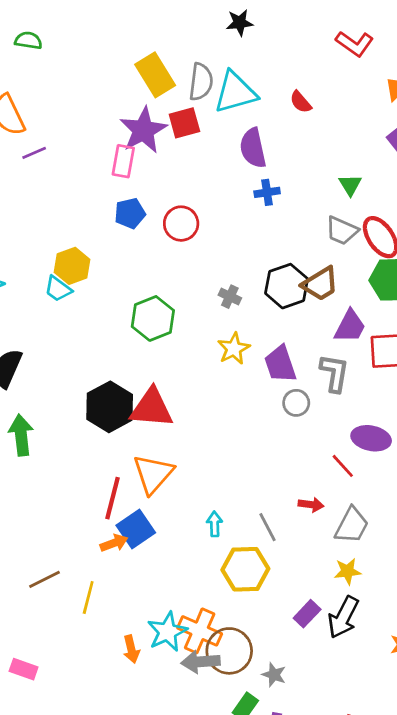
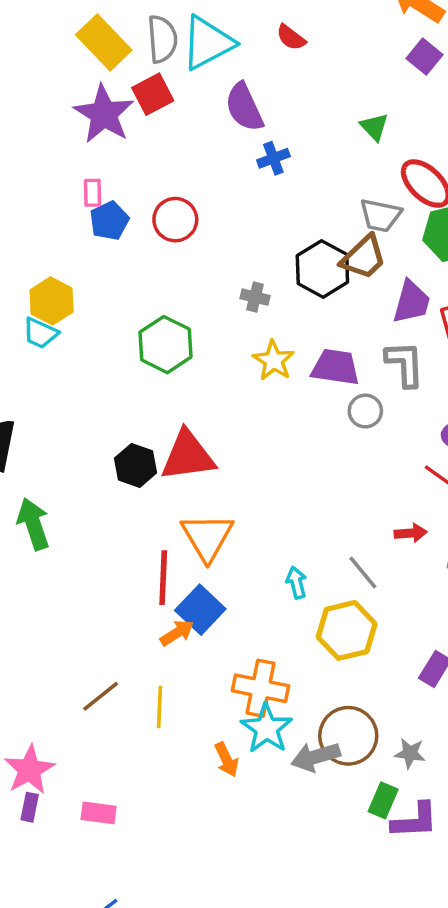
pink rectangle: (123, 161) -> (92, 193), moved, size x0.7
gray trapezoid: (342, 231) -> (381, 215), moved
purple trapezoid: (280, 364) -> (335, 367), turned 129
black hexagon: (110, 407) -> (136, 465), size x0.7
orange cross: (200, 631) -> (260, 688), moved

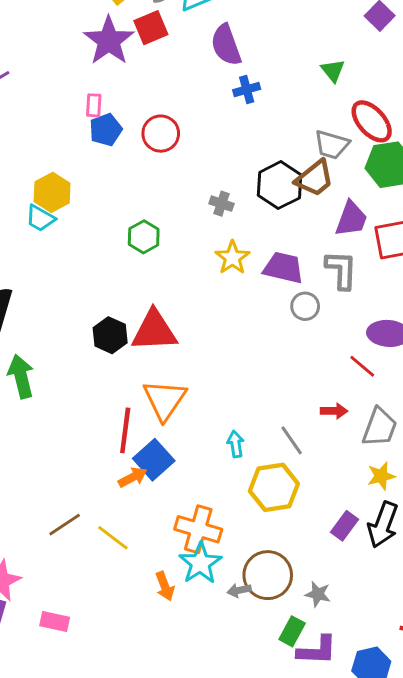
green hexagon: (166, 345) -> (144, 237), size x0.7
yellow line: (160, 707) -> (113, 538), turned -60
gray arrow: (316, 757) -> (239, 590), size x0.6

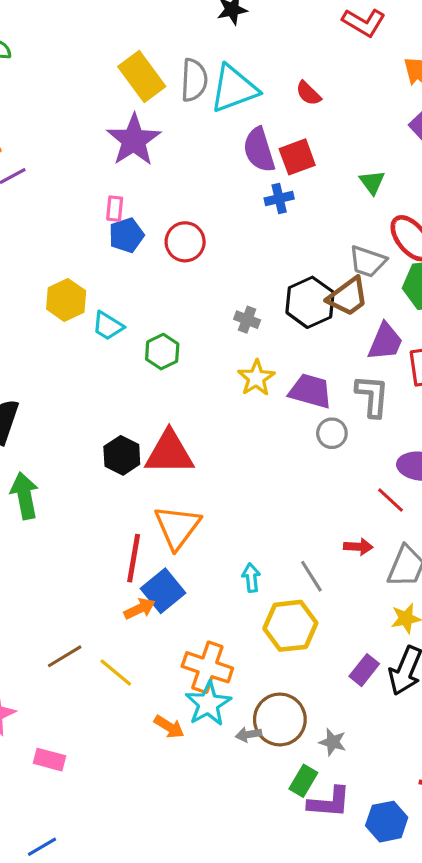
red square: (151, 28) -> (297, 157), moved
cyan trapezoid: (40, 218) -> (108, 326), moved
orange arrow: (165, 586) -> (169, 727), turned -40

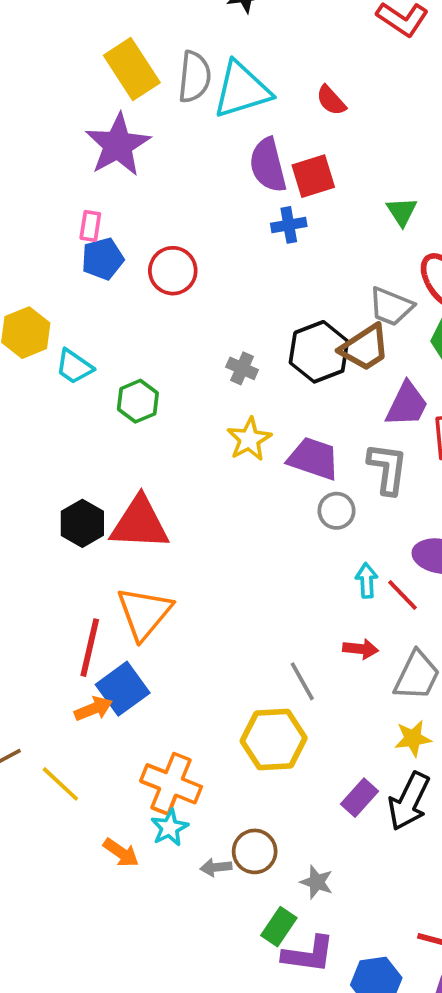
cyan arrow: (251, 578) -> (367, 580), moved
cyan star: (208, 704) -> (170, 828), size x0.7
brown circle: (280, 719) -> (255, 851), size x0.7

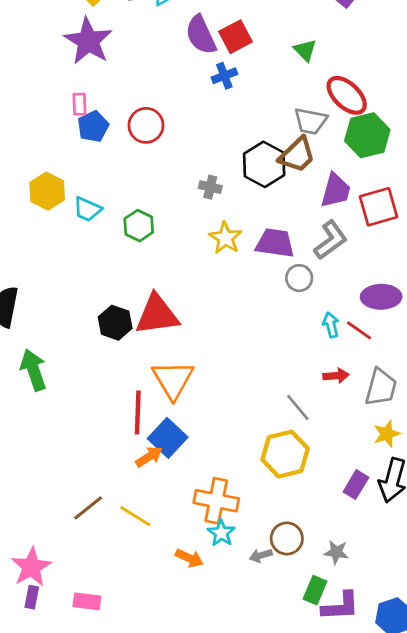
gray L-shape: (388, 469) -> (331, 240), turned 57

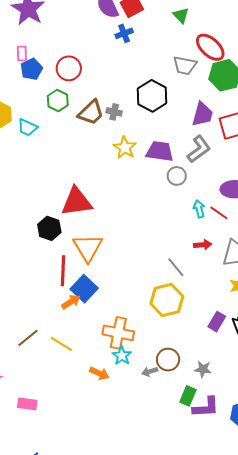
brown trapezoid: (297, 155) -> (91, 112), moved
green hexagon: (139, 226) -> (58, 100), moved
black hexagon: (115, 323) -> (49, 228), moved

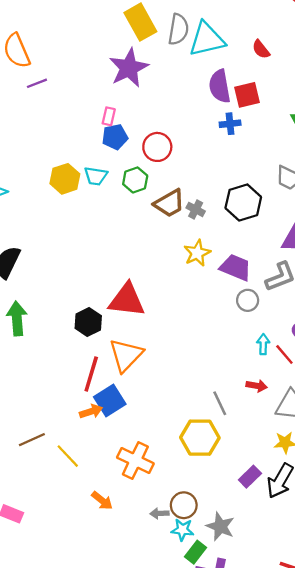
cyan trapezoid: (27, 127) -> (96, 176), moved, turned -30
cyan star: (122, 356) -> (182, 530), moved, turned 30
gray star: (203, 369) -> (220, 526), size x1.4

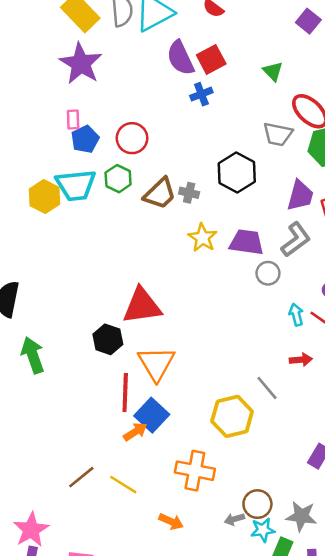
cyan trapezoid: (96, 176) -> (76, 185), size x1.6
yellow hexagon: (200, 438) -> (232, 416), moved

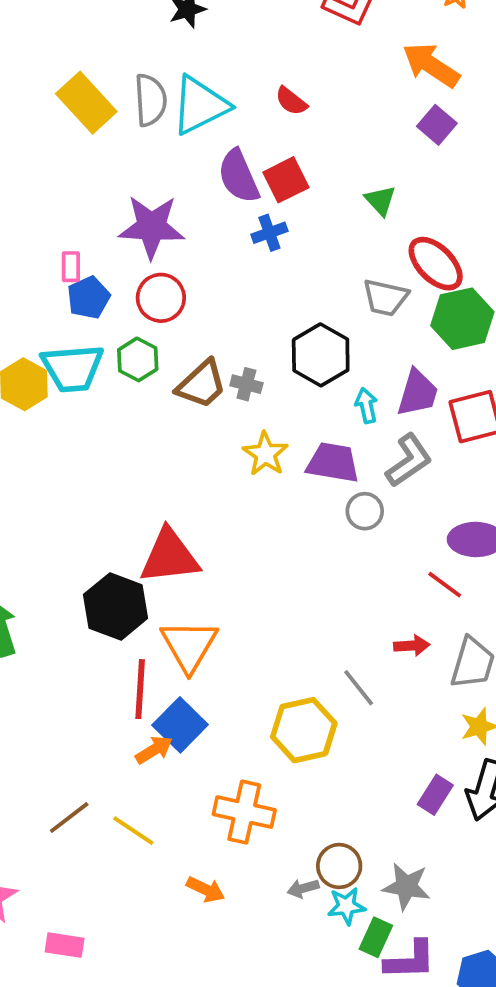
purple star: (81, 64) -> (152, 227), moved, turned -30
cyan arrow: (296, 315) -> (366, 405), moved
black hexagon: (108, 339) -> (116, 606), size x1.4

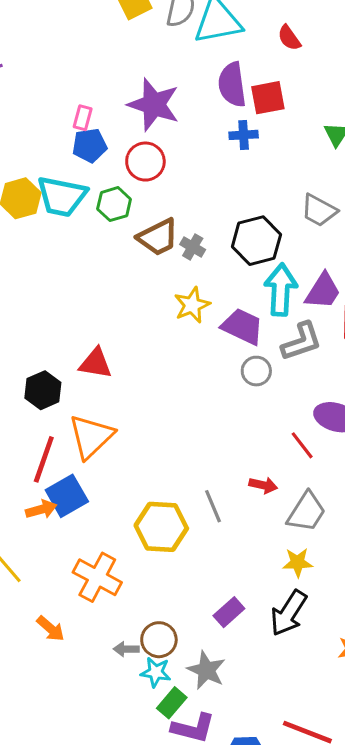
cyan arrow: (366, 405) -> (281, 290), size x1.8
red triangle: (170, 556) -> (96, 363), size x0.7
black hexagon: (116, 606) -> (43, 390), size x0.7
purple rectangle: (435, 795) -> (229, 612), moved

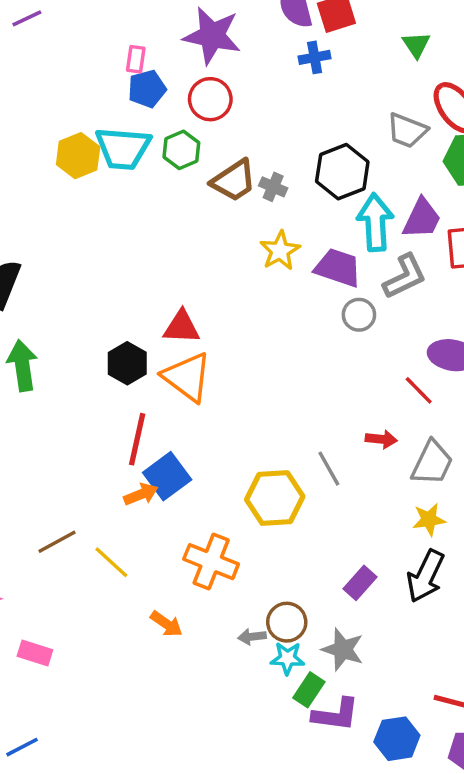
orange triangle: (91, 436) -> (187, 377), moved, turned -33

